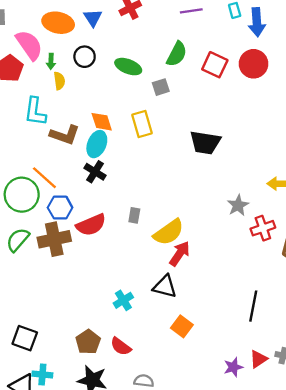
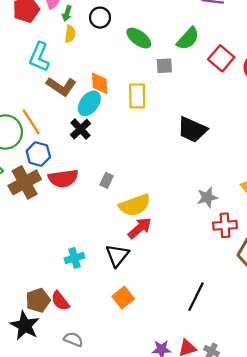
brown cross: (54, 239) -> (25, 182), turned -32
black triangle: (165, 286) -> (117, 255), turned 40
brown pentagon: (88, 342) -> (38, 300), moved

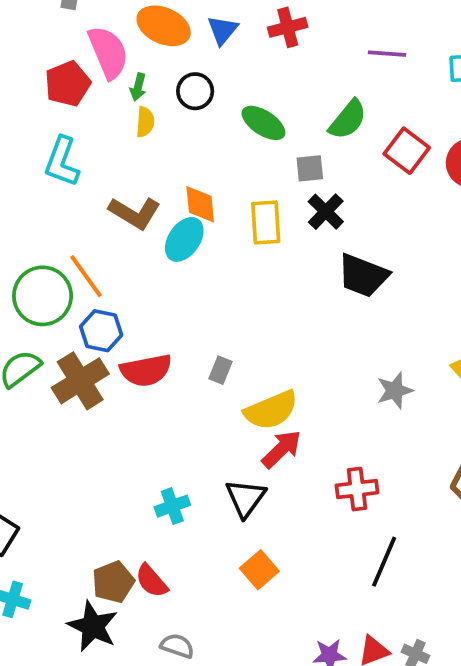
cyan L-shape: (39, 57) -> (62, 162), moved
black cross: (81, 129) -> (326, 212), moved
red cross: (225, 225) -> (357, 489), moved

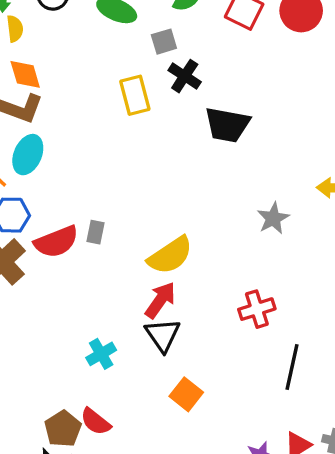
orange diamond: (200, 204) -> (25, 74), moved
cyan ellipse: (184, 239) -> (28, 155), moved
gray rectangle: (220, 370) -> (95, 232), moved
red arrow: (282, 449) -> (160, 300), moved

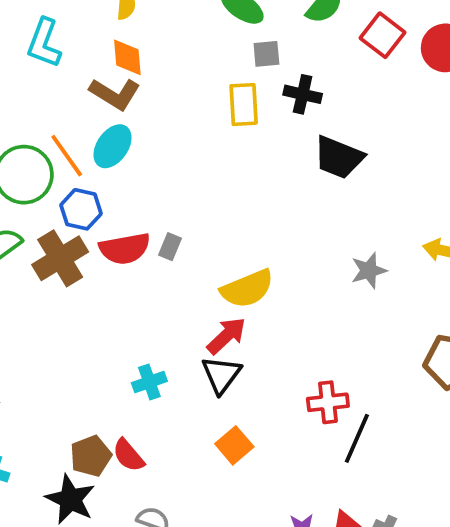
gray square: (164, 42) -> (266, 54), moved
black cross: (185, 76) -> (303, 94), turned -32
red cross: (257, 309) -> (328, 402), moved

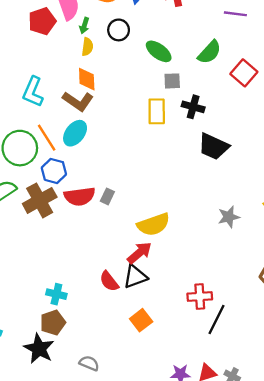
cyan L-shape: (44, 43) -> (33, 92), moved
black triangle: (221, 375) -> (135, 277), turned 30
cyan cross: (149, 382) -> (56, 294), moved, turned 30
red semicircle: (128, 455) -> (109, 281), moved

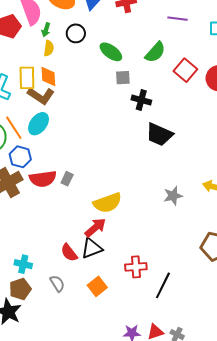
yellow rectangle: (157, 111) -> (27, 78), moved
red cross: (200, 297) -> (136, 267), moved
gray semicircle: (89, 363) -> (57, 283), moved, turned 36

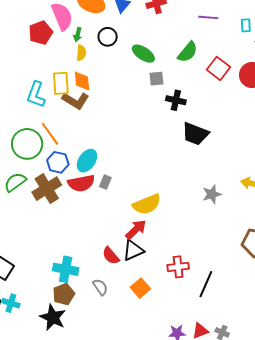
cyan ellipse: (38, 124) -> (87, 161), moved
cyan cross: (23, 264) -> (66, 269), size x1.4

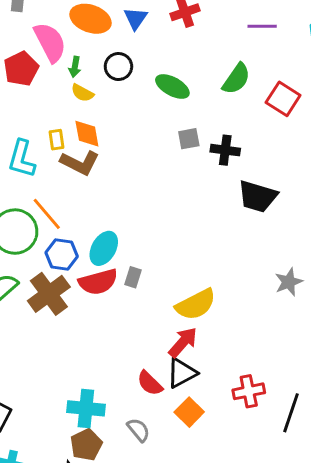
yellow semicircle: (81, 53) -> (82, 93), turned 119
gray square: (156, 79) -> (189, 139), moved
yellow rectangle: (61, 83) -> (56, 140), size x0.6
orange square: (140, 288) -> (189, 412), moved

